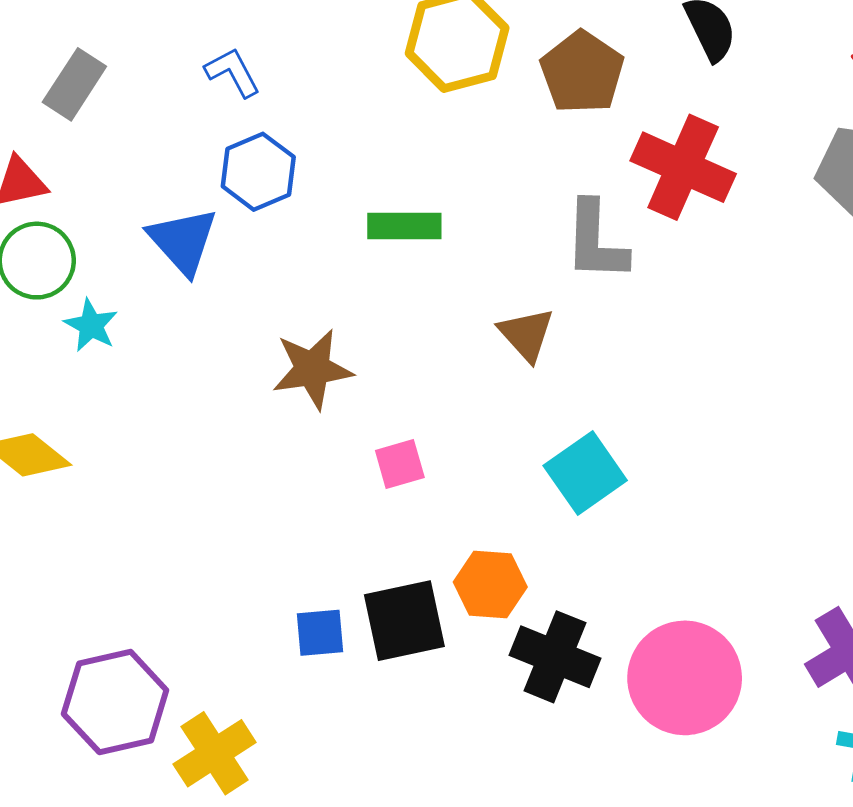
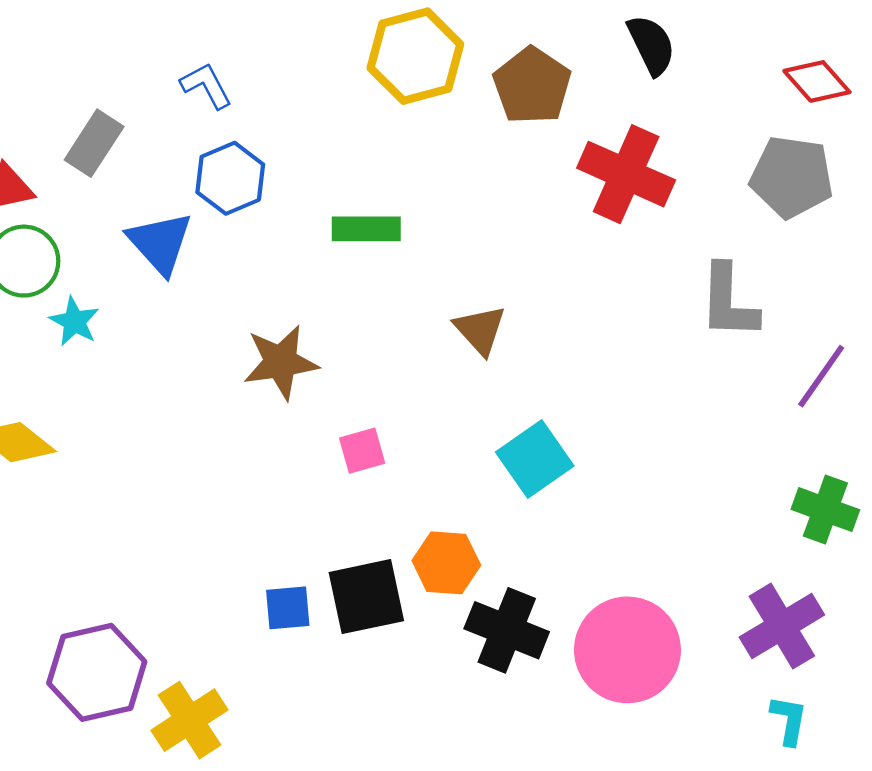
gray rectangle: (74, 84) -> (94, 143), moved
gray L-shape: (596, 241) -> (729, 302), moved

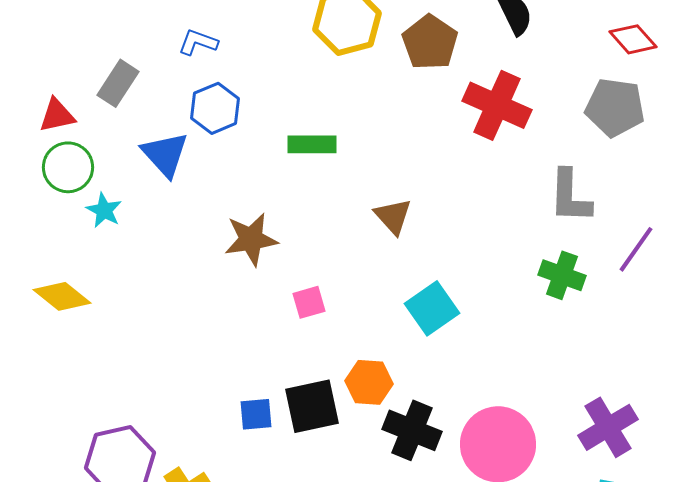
blue L-shape: (206, 86) -> (198, 42), turned -42
green cross: (825, 510) -> (562, 275), moved

